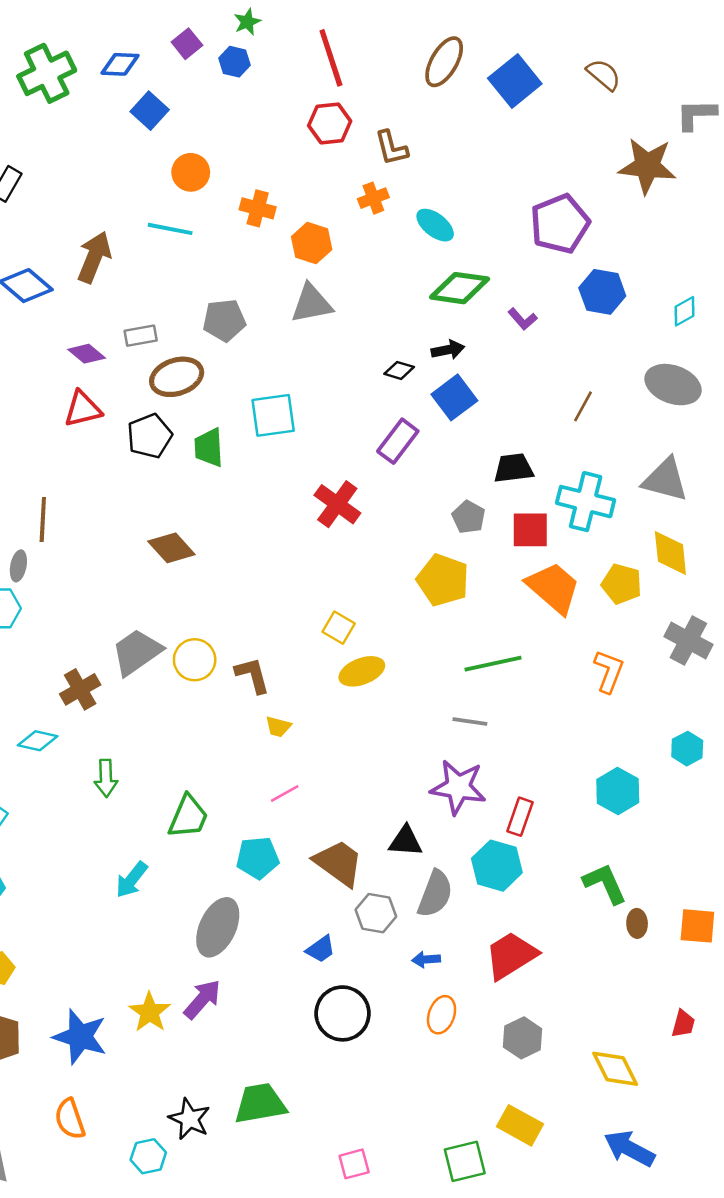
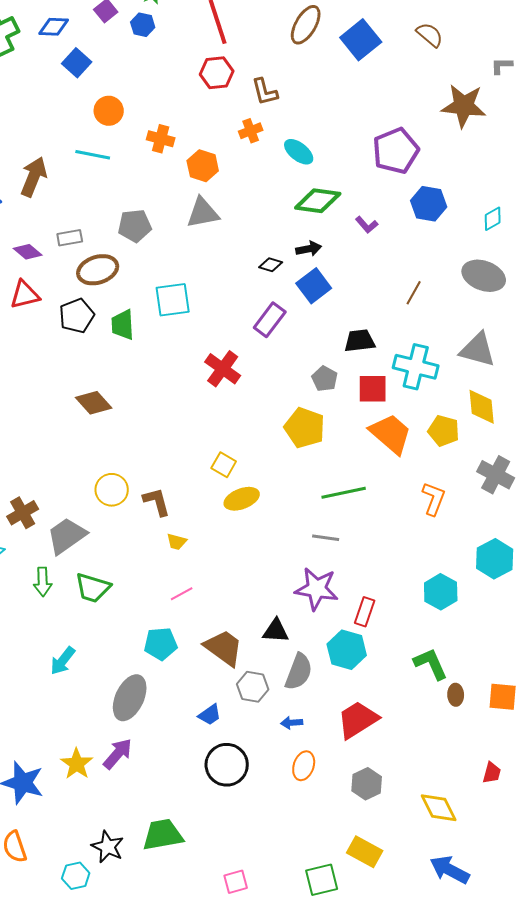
gray L-shape: (696, 114) -> (502, 66), size x0.7
gray trapezoid: (137, 652) -> (67, 536), moved
cyan hexagon: (687, 749) -> (495, 559), size x1.5
green trapezoid: (188, 817) -> (93, 588), moved, turned 84

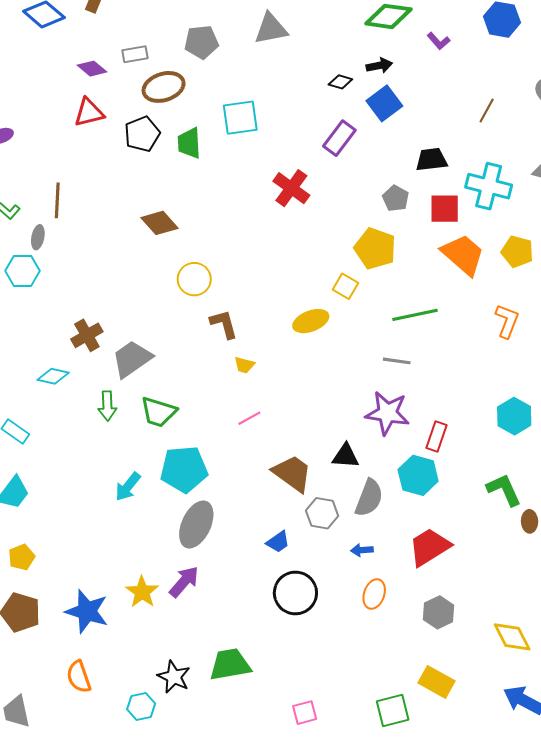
yellow square: (224, 465) -> (346, 286), moved
yellow circle: (112, 490) -> (194, 279), moved
cyan pentagon: (161, 644) -> (184, 469), moved, size x1.4

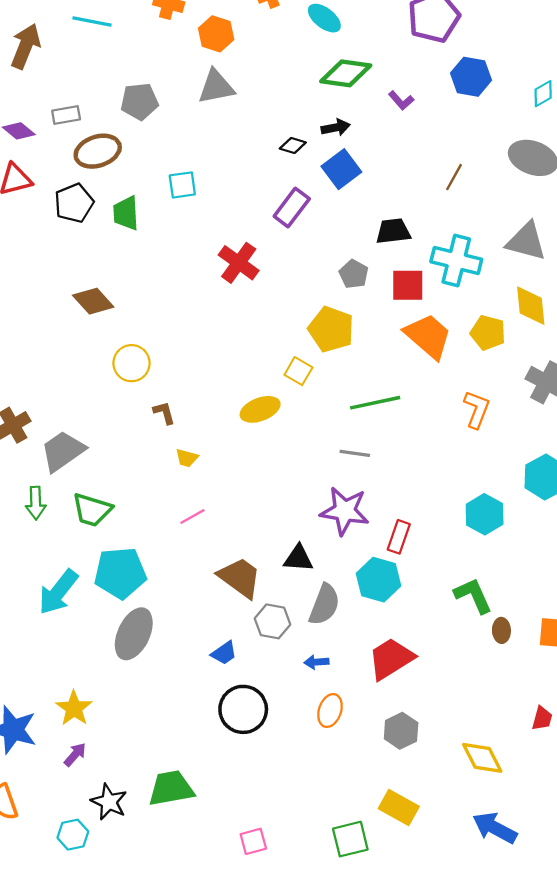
cyan square: (240, 118) -> (182, 185), size x0.7
brown L-shape: (224, 324) -> (164, 413), size x0.7
cyan arrow: (128, 487) -> (58, 592), size x1.4
purple arrow: (184, 582) -> (75, 755), moved, size x0.7

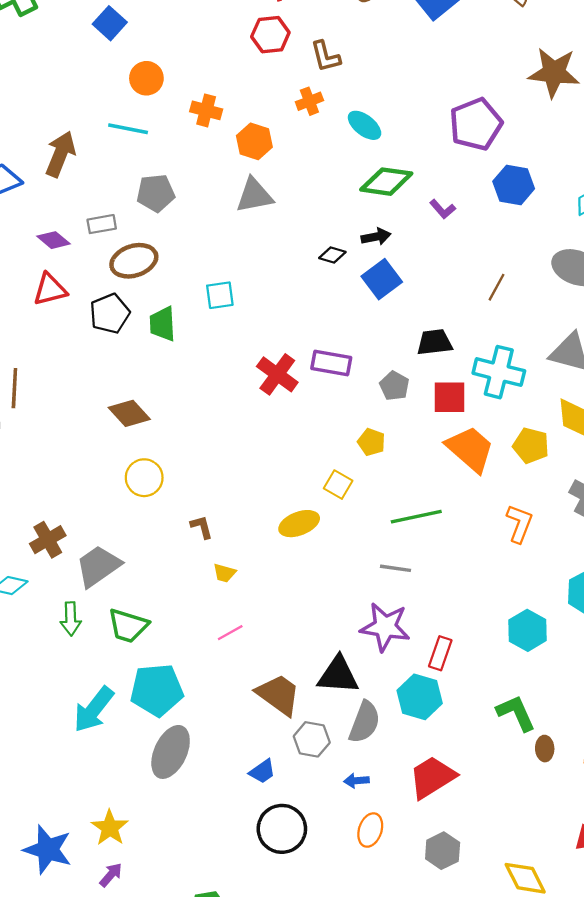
gray pentagon: (139, 102) -> (156, 193), moved
purple rectangle: (292, 208) -> (331, 363), moved, turned 63
yellow pentagon: (331, 329) -> (371, 442), size x0.6
yellow circle: (132, 363) -> (144, 478), moved
black triangle: (298, 558) -> (338, 675), size x1.4

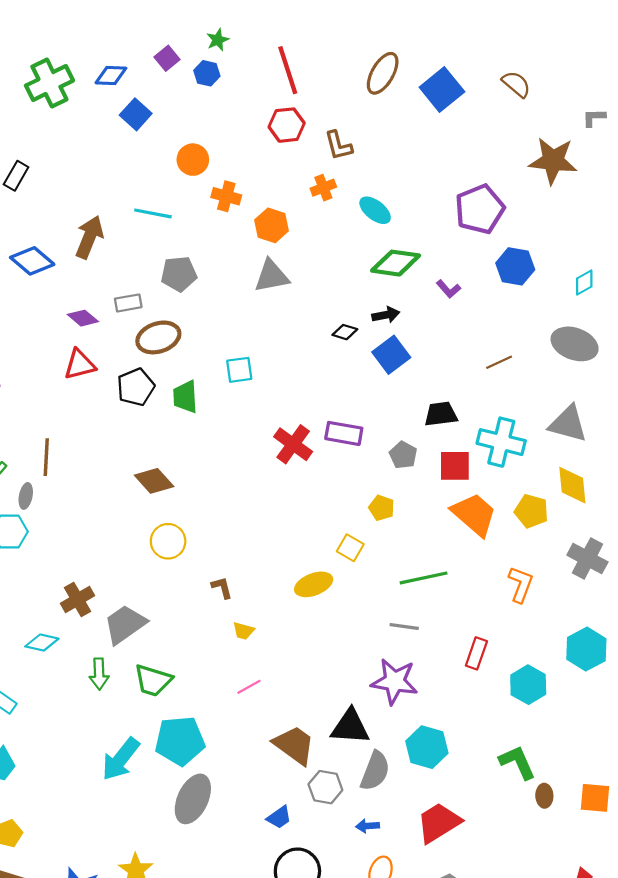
orange circle: (146, 78) -> (193, 160), moved
brown line: (496, 287) -> (499, 362), turned 36
red rectangle: (440, 653) -> (476, 653), moved

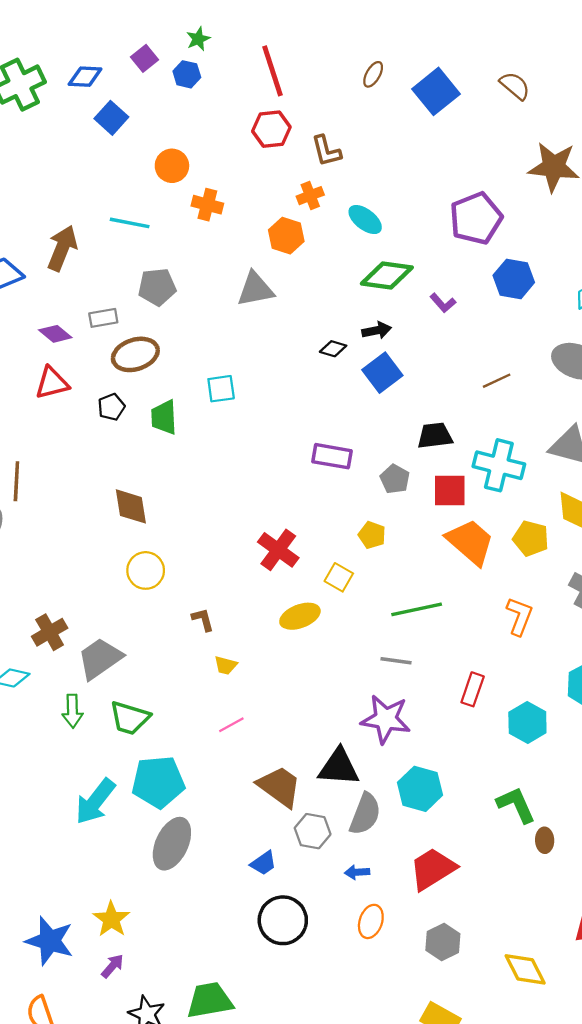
brown ellipse: (383, 73) -> (373, 74), size x0.6
orange hexagon: (272, 225) -> (286, 236), moved
black pentagon: (136, 387) -> (111, 407), size x0.7
red cross: (293, 444) -> (278, 550), moved
brown diamond: (154, 481) -> (131, 506), turned 33

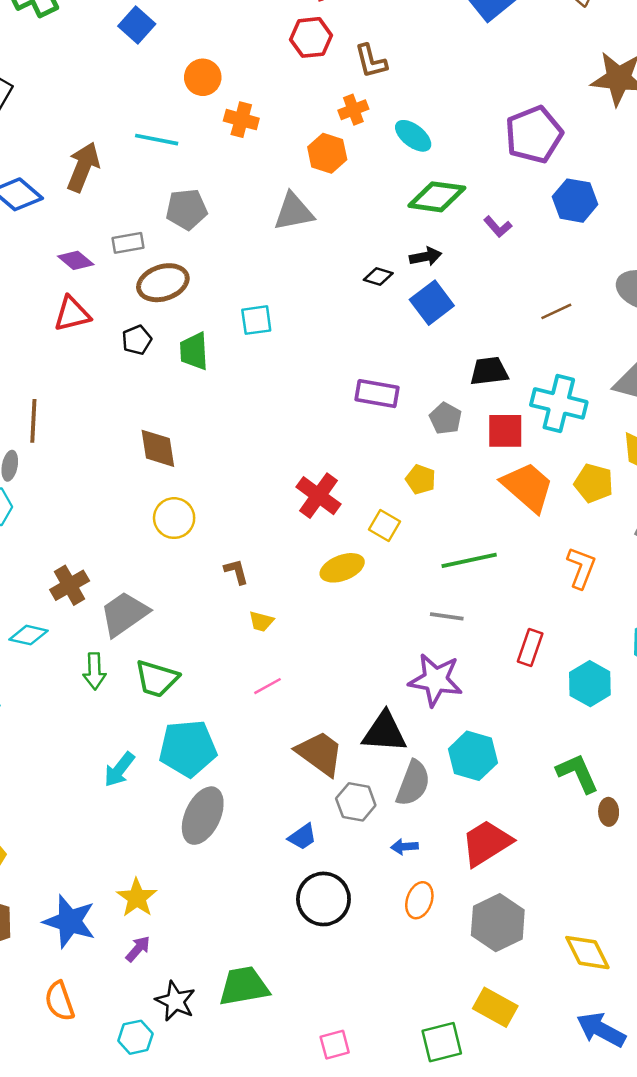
cyan arrow: (95, 801) -> (119, 770), size x0.7
gray hexagon: (443, 942) -> (498, 923), size x1.4

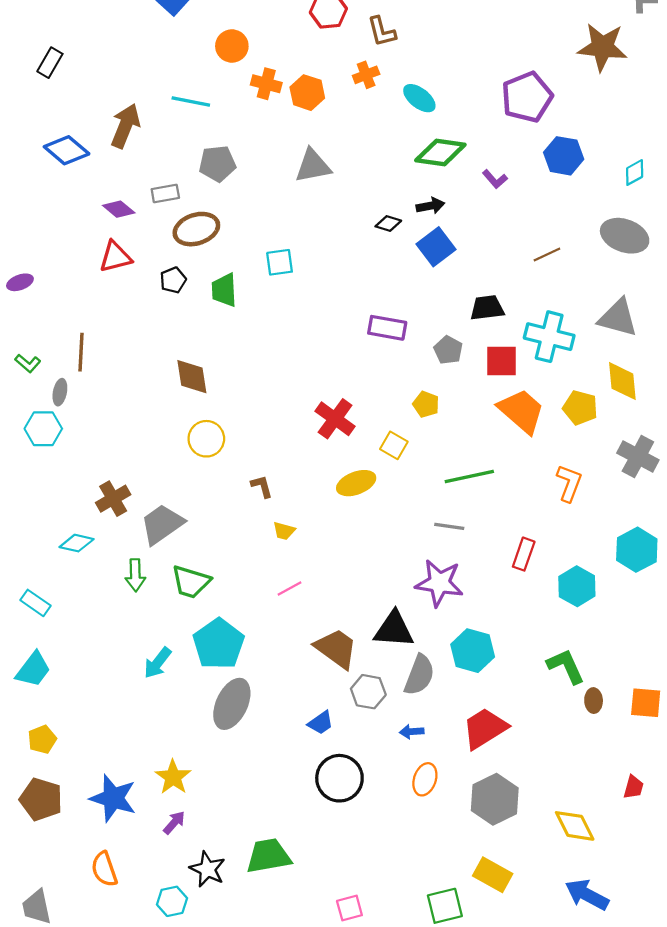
orange hexagon: (327, 153) -> (307, 93), moved
cyan pentagon: (188, 748) -> (219, 644), turned -30

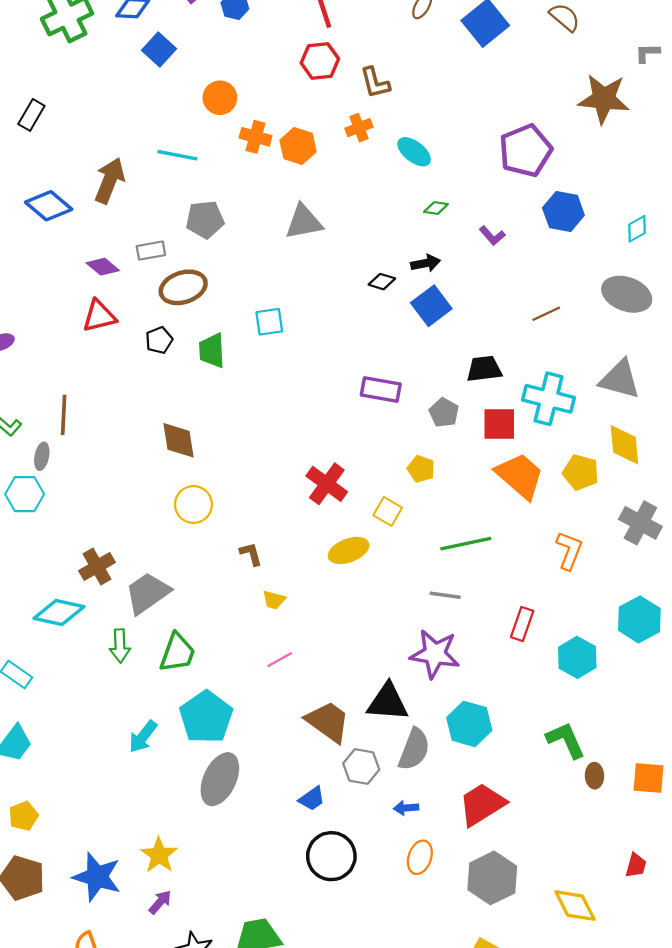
green diamond: (440, 153) -> (436, 208), size x0.5
cyan diamond: (77, 543) -> (59, 613), size x1.4
green trapezoid: (191, 582) -> (177, 653), turned -87

